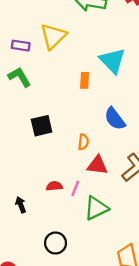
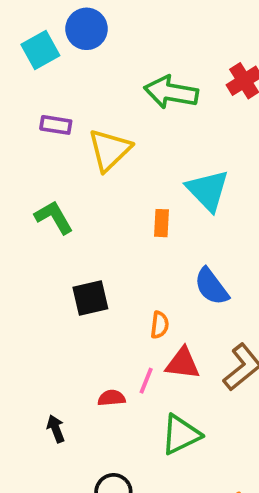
purple rectangle: (21, 46) -> (56, 125), moved
pink line: (75, 188) -> (146, 381), moved

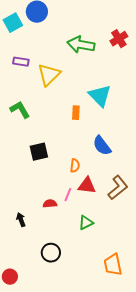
green triangle: (181, 435) -> (86, 223), size x0.7

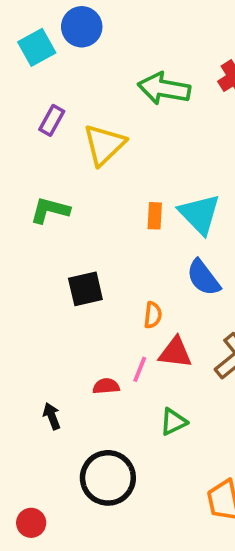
purple rectangle: (21, 62) -> (52, 120), turned -70
cyan triangle: (100, 96) -> (200, 214), moved
green L-shape: (20, 110) -> (50, 210), turned -45
black circle: (51, 253) -> (108, 478), size x1.5

